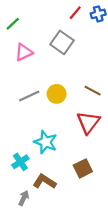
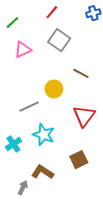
red line: (75, 13) -> (52, 12), moved
brown line: (93, 91) -> (81, 73), moved
gray line: (29, 96) -> (29, 107), moved
cyan cross: (20, 162) -> (13, 144), moved

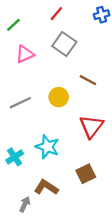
gray line: (29, 107) -> (20, 103), moved

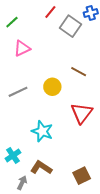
gray square: (64, 44) -> (71, 26), moved
cyan cross: (15, 157) -> (13, 155), moved
brown square: (86, 174) -> (82, 176), moved

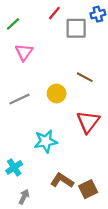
gray square: (71, 26) -> (76, 28), turned -35
pink triangle: (22, 48) -> (24, 52), turned -30
cyan star: (42, 131) -> (46, 141), turned -30
brown L-shape: (41, 168) -> (62, 180), moved

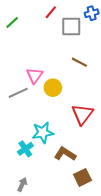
pink triangle: (24, 52) -> (35, 75), moved
brown line: (85, 77) -> (79, 62), moved
cyan cross: (14, 167) -> (25, 149), moved
brown L-shape: (62, 180) -> (65, 154), moved

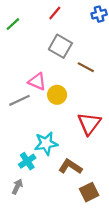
gray square: (71, 26) -> (60, 46), moved, turned 30
pink triangle: (35, 75) -> (37, 82), turned -42
gray arrow: (22, 185) -> (17, 187), moved

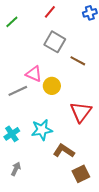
cyan cross: (27, 161) -> (12, 134), moved

